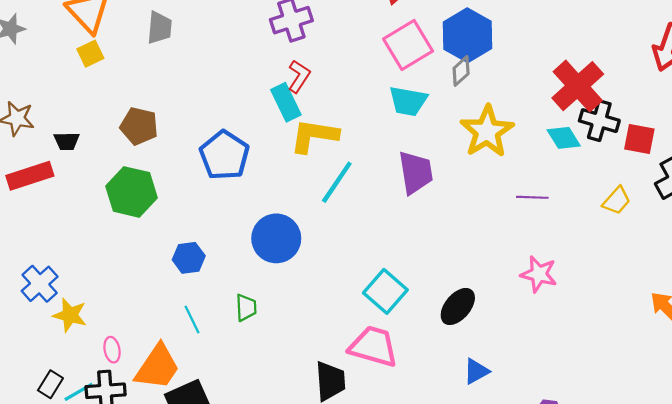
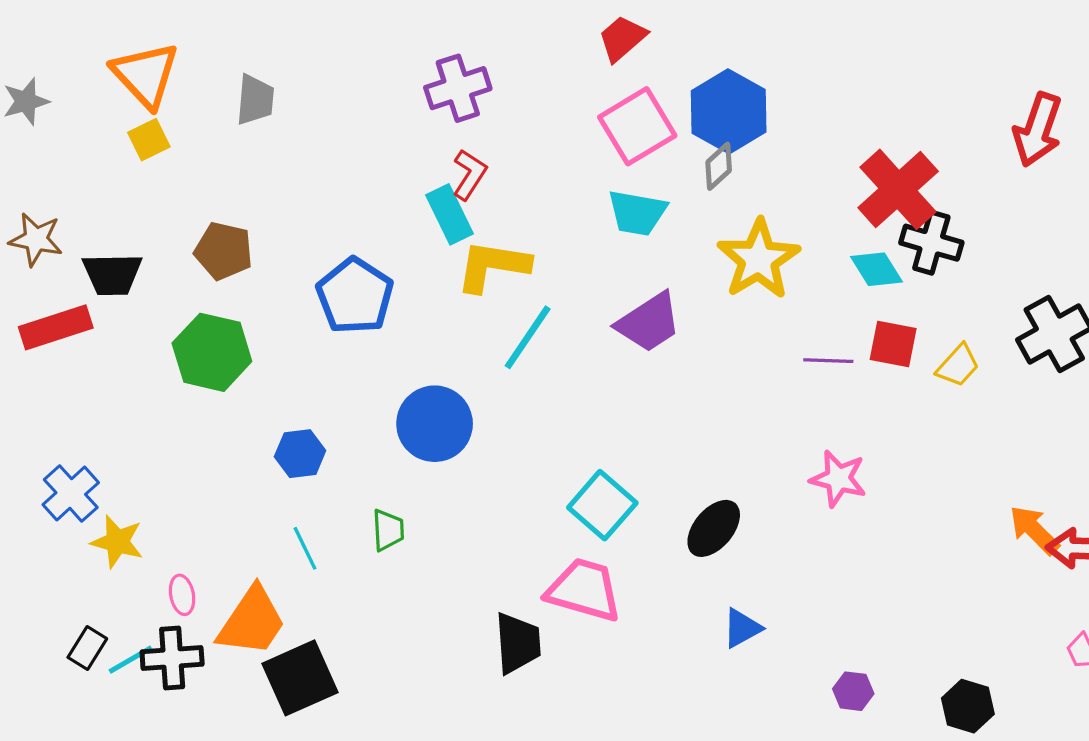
red square: (639, 139) -> (893, 344), moved
black trapezoid: (67, 141) -> (112, 274), size x1.5
purple trapezoid: (416, 172) -> (649, 322), turned 66

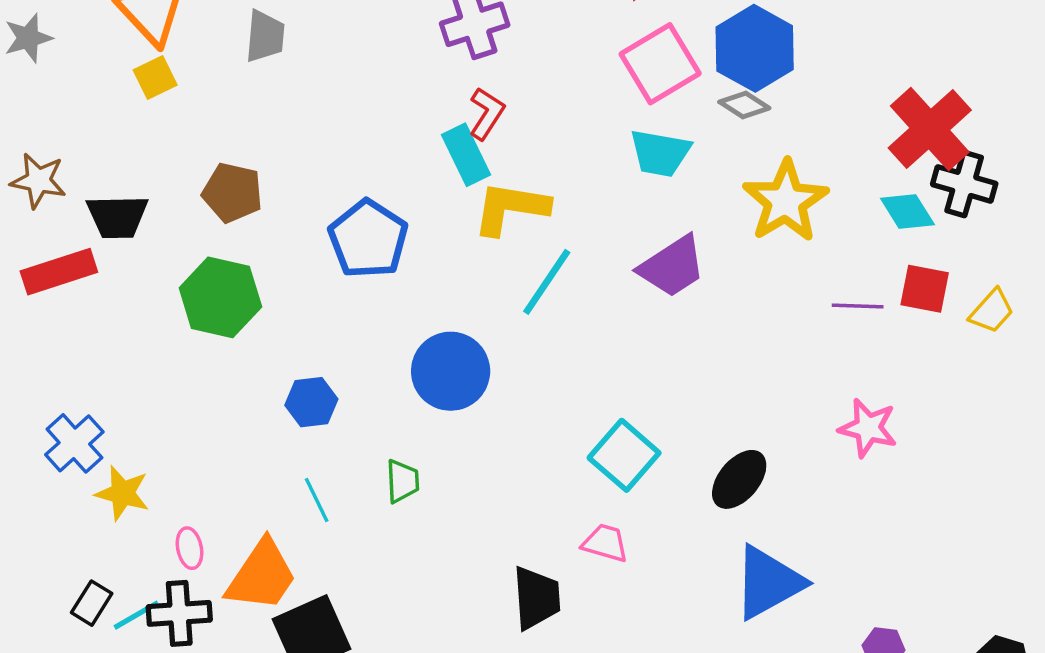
gray diamond: (719, 166) -> (744, 105), turned 75
pink trapezoid: (584, 590) -> (605, 543), size x0.6
blue triangle: (742, 628) -> (768, 582), size x1.8

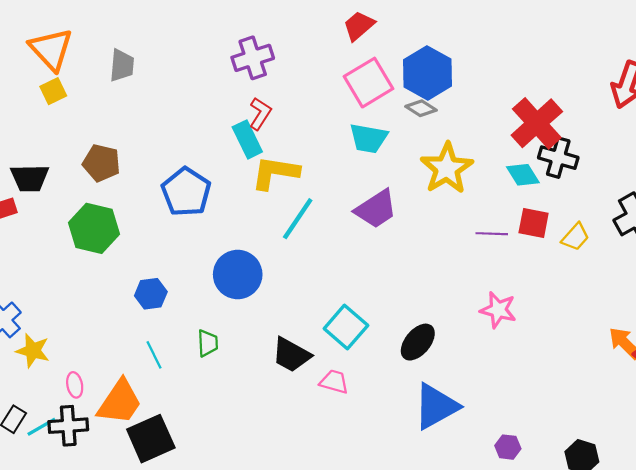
black trapezoid: (536, 598) -> (291, 355), moved, turned 123

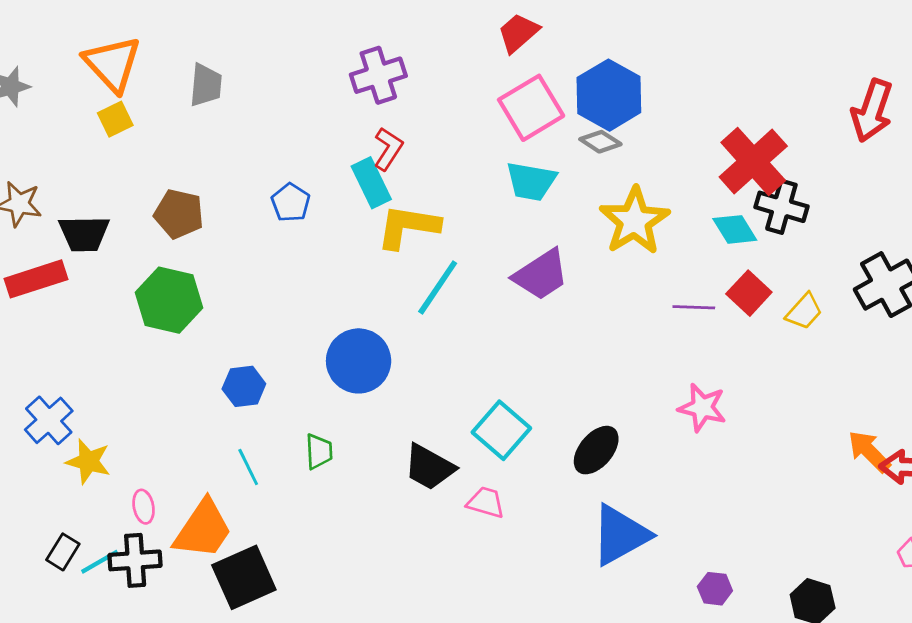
blue pentagon: (186, 192) -> (291, 203), moved, size x0.6
red square: (534, 223) -> (749, 293), turned 32

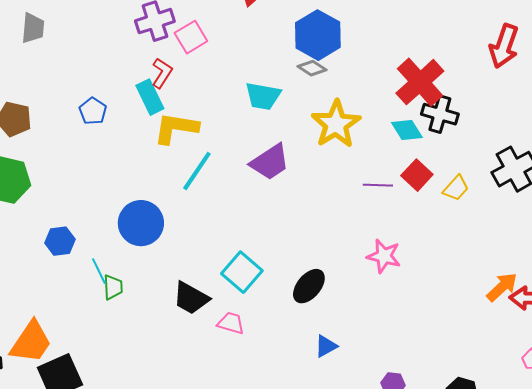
pink square: (531, 108) -> (191, 37), moved, size x0.7
orange arrow: (869, 451) -> (502, 287), turned 92
cyan line: (248, 467) -> (99, 271), moved
blue triangle: (620, 535) -> (326, 346), size x0.5

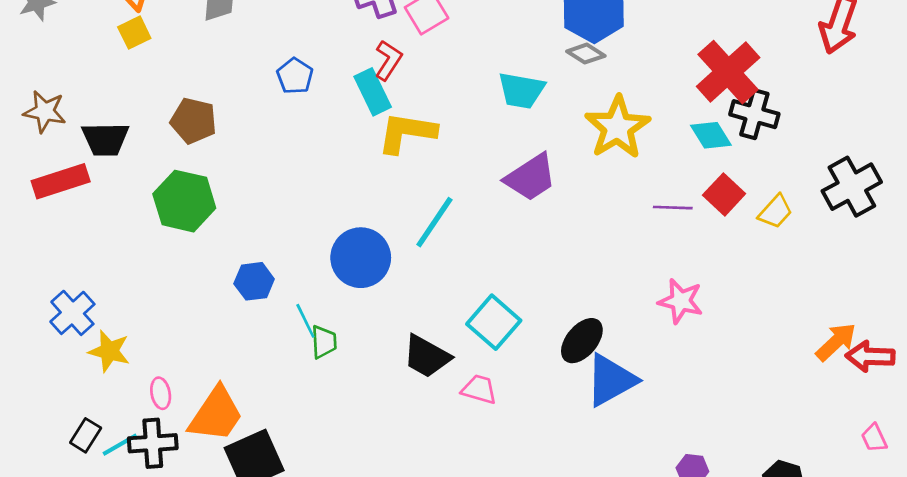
blue pentagon: (93, 111) -> (295, 76), moved
cyan line: (197, 171) -> (434, 222), moved
blue triangle: (326, 346) -> (611, 380), moved, size x1.8

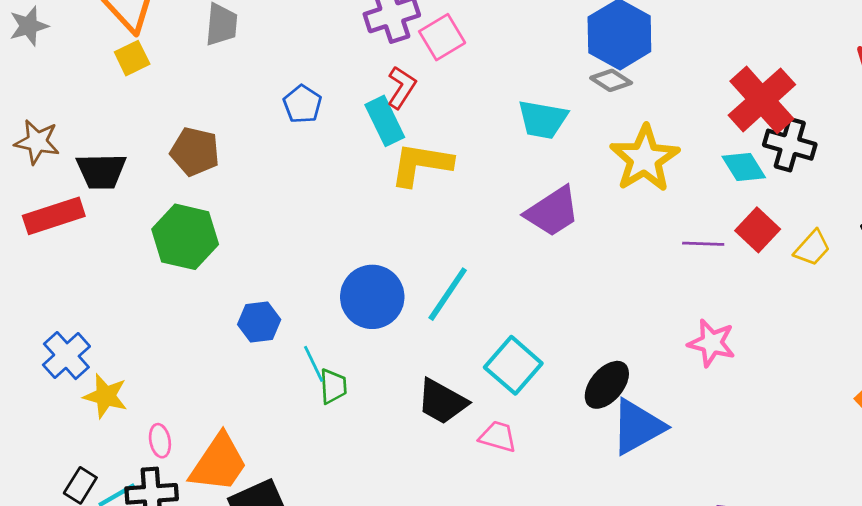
cyan line: (434, 222) -> (448, 294), moved

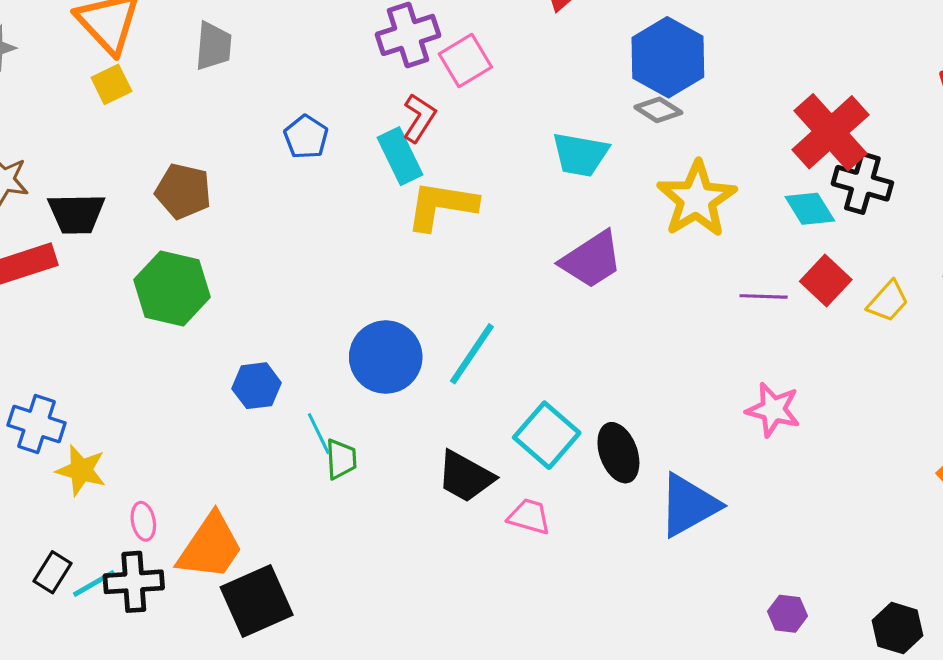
blue cross: (66, 356) -> (37, 424), turned -30
black ellipse: (607, 385) -> (618, 453), moved, turned -60

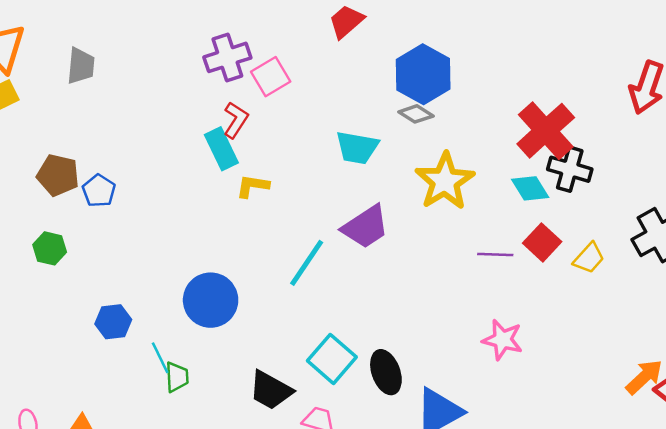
blue pentagon: (306, 137) -> (99, 191), moved
yellow L-shape: (441, 206) -> (253, 186), size x0.6
green hexagon: (172, 288) -> (50, 248), size x0.6
cyan line: (472, 354) -> (307, 263), moved

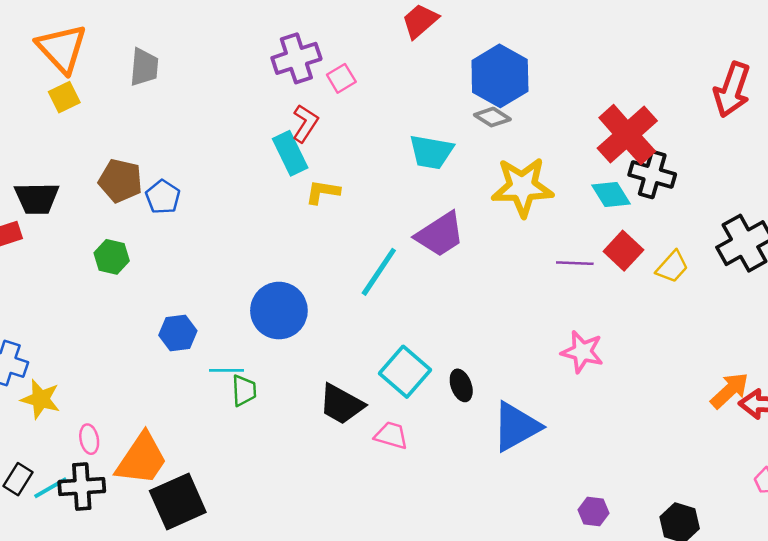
pink square: (271, 77) -> (341, 78), size x0.7
yellow star: (445, 181) -> (522, 187), turned 30
cyan line: (160, 358) -> (227, 370), turned -64
black ellipse: (386, 372) -> (461, 385), size x0.7

